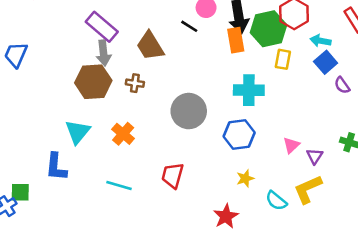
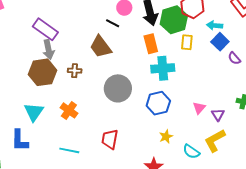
orange rectangle: (236, 40) -> (151, 44), moved
brown trapezoid: (150, 46) -> (101, 47), moved

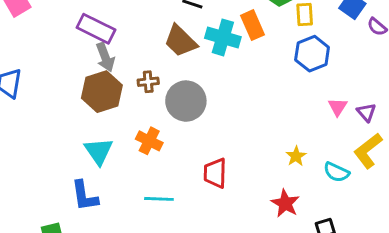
cyan cross: (163, 68) -> (223, 37), moved, turned 30
gray circle: (118, 88) -> (186, 101), moved
blue hexagon: (158, 103) -> (312, 54), moved

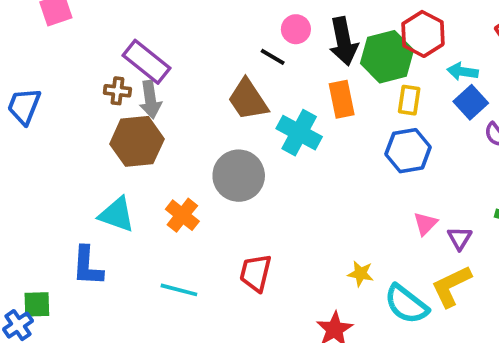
cyan cross: (223, 37) -> (299, 133), moved
brown cross: (148, 82) -> (117, 91), moved
cyan triangle: (99, 151) -> (117, 215), turned -48
yellow star: (296, 156) -> (361, 274), turned 30
cyan semicircle: (336, 172) -> (406, 304), size x1.4

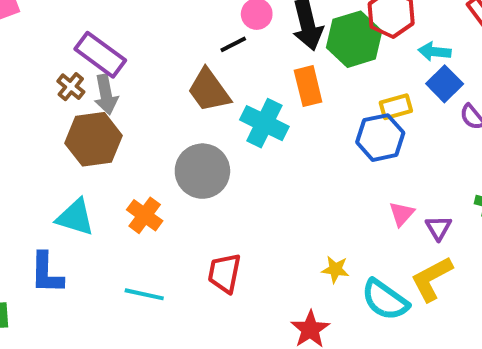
black line: (273, 57) -> (233, 44), turned -55
brown cross: (117, 91) -> (71, 87), turned 35
yellow rectangle: (409, 100) -> (396, 107), moved, turned 68

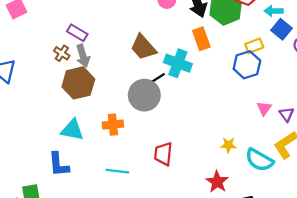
black line: (233, 44) -> (158, 78), moved
purple rectangle: (100, 55) -> (77, 33), size x0.7
orange cross: (145, 215) -> (113, 125), turned -36

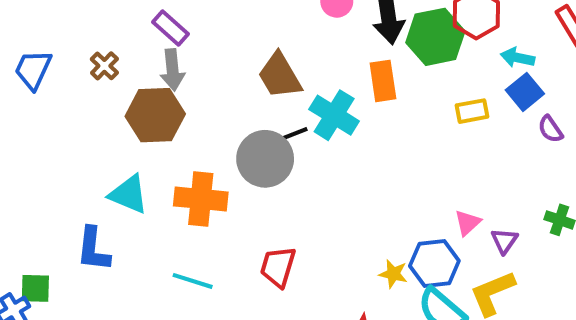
brown cross: (62, 53) -> (104, 66), moved
blue hexagon: (247, 65) -> (434, 263), moved
orange cross: (113, 125) -> (201, 199), size x1.4

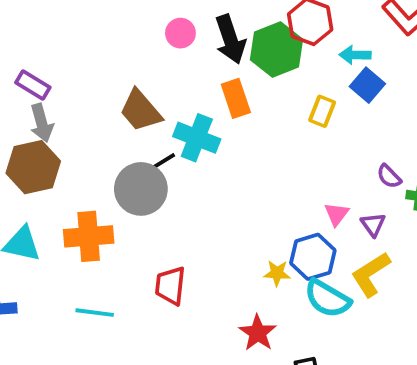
yellow rectangle: (472, 111) -> (322, 111), turned -48
purple semicircle: (550, 129) -> (389, 176), moved

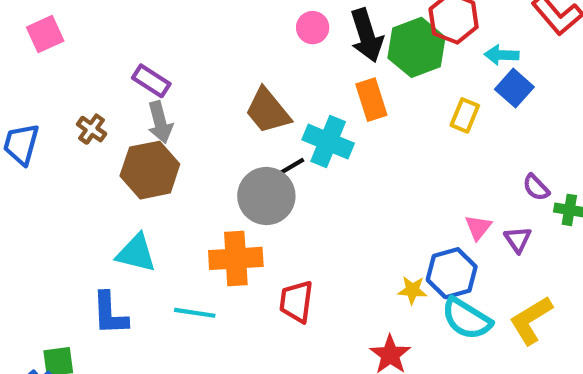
orange cross: (89, 236) -> (236, 258), moved
yellow L-shape: (371, 274) -> (531, 320), moved
cyan line: (95, 313) -> (195, 313), moved

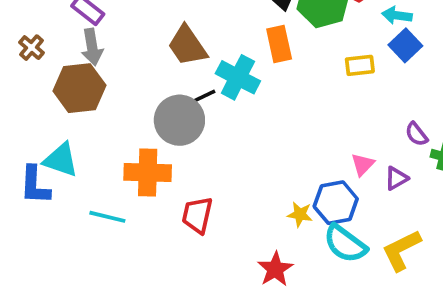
yellow rectangle: (465, 115) -> (360, 65), turned 56
purple triangle: (518, 239) -> (396, 178), turned 30
blue L-shape: (110, 314) -> (35, 185), moved

